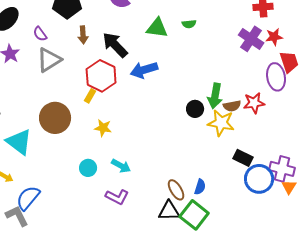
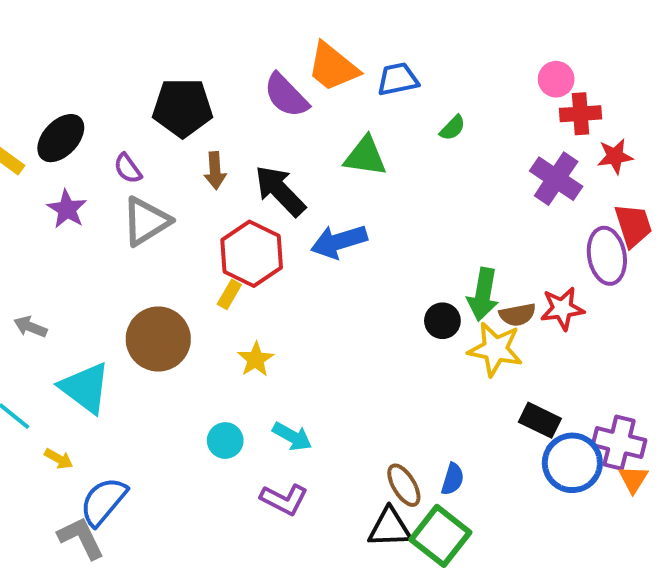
green semicircle: (189, 24) -> (453, 128), moved, turned -40
red star: (274, 37) -> (615, 156), moved
yellow star: (103, 128) -> (256, 359), turned 30

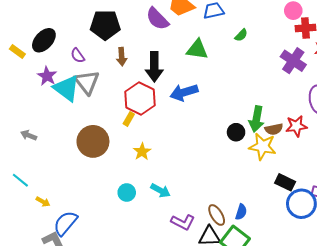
black arrow: (280, 191) -> (154, 67), turned -136
gray triangle: (146, 221) -> (87, 82), turned -36
cyan triangle: (85, 388) -> (66, 88), moved
purple L-shape: (284, 499) -> (183, 222), moved

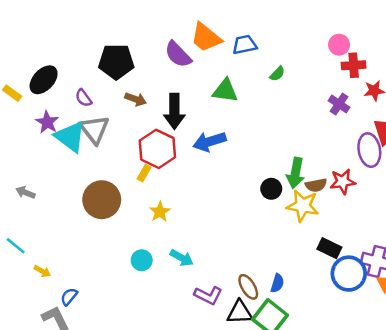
brown arrow: (122, 57) -> (136, 99), turned -66
purple cross: (293, 61) -> (339, 104), size x0.7
blue semicircle: (65, 223) -> (69, 297), size x0.6

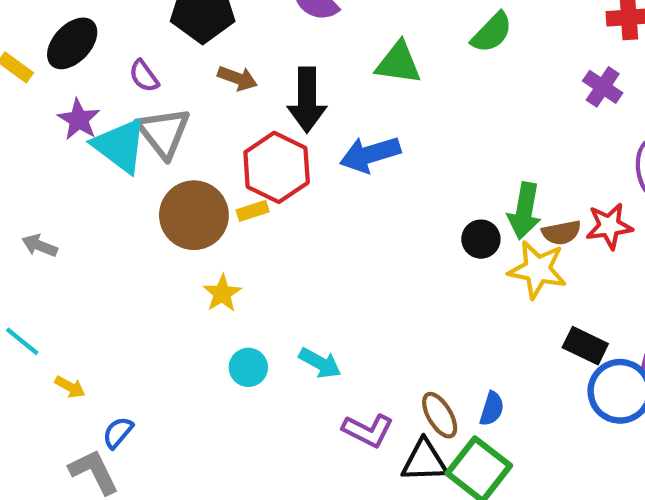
green semicircle: (277, 74) -> (492, 33), size x1.5
yellow rectangle: (144, 173) -> (253, 211), turned 42
brown circle: (102, 200) -> (194, 215), moved
yellow star: (160, 212) -> (222, 293), moved

